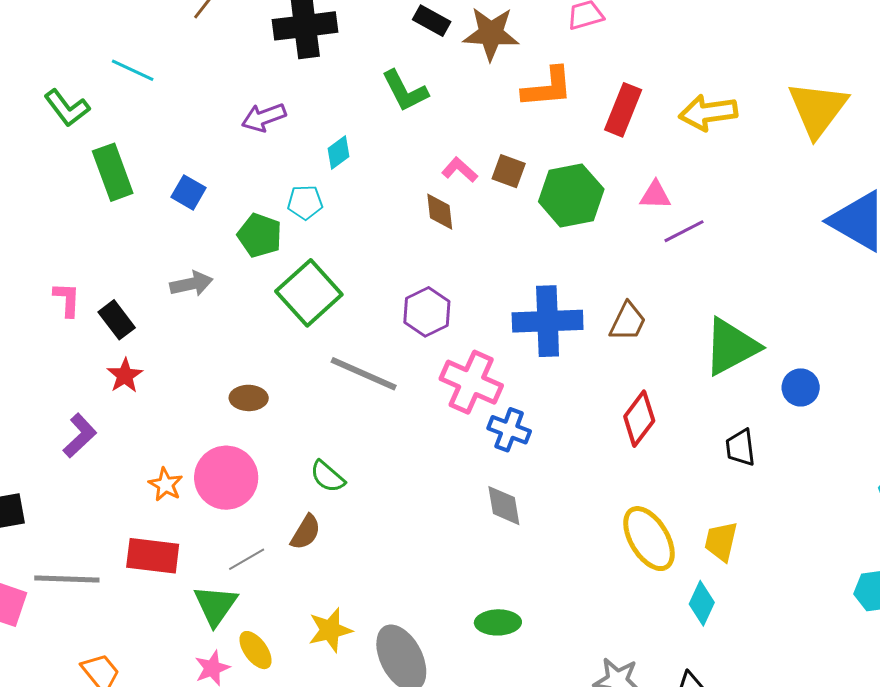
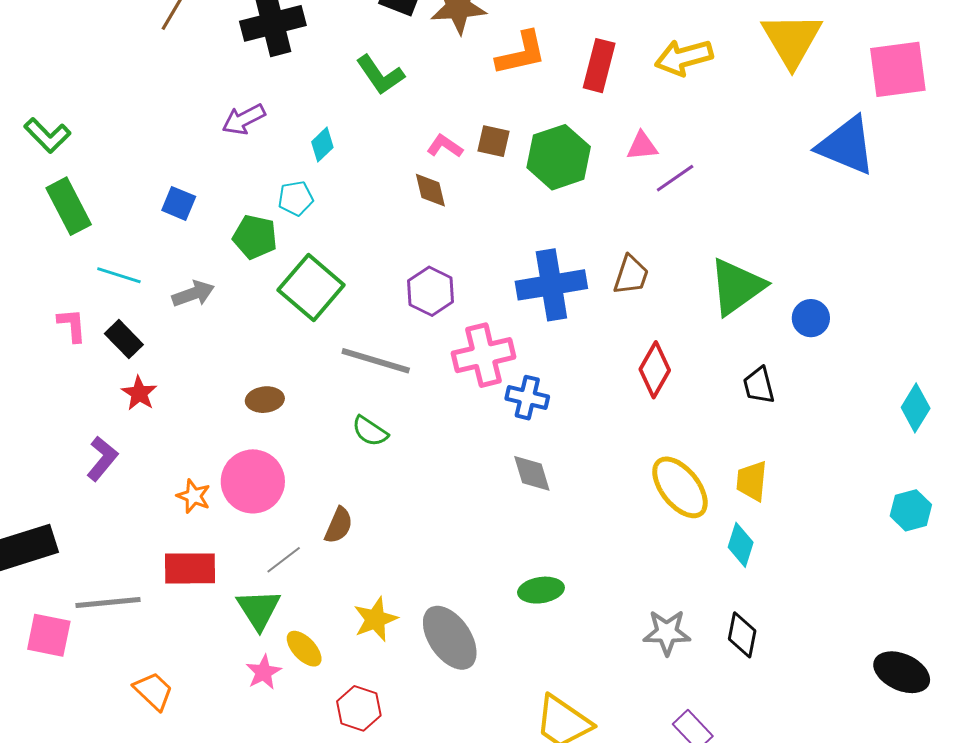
cyan line: (133, 70) -> (119, 275), moved
green rectangle: (113, 172) -> (69, 206), moved
pink cross: (471, 382) -> (484, 355), turned -30
green semicircle: (327, 477) -> (370, 431), moved

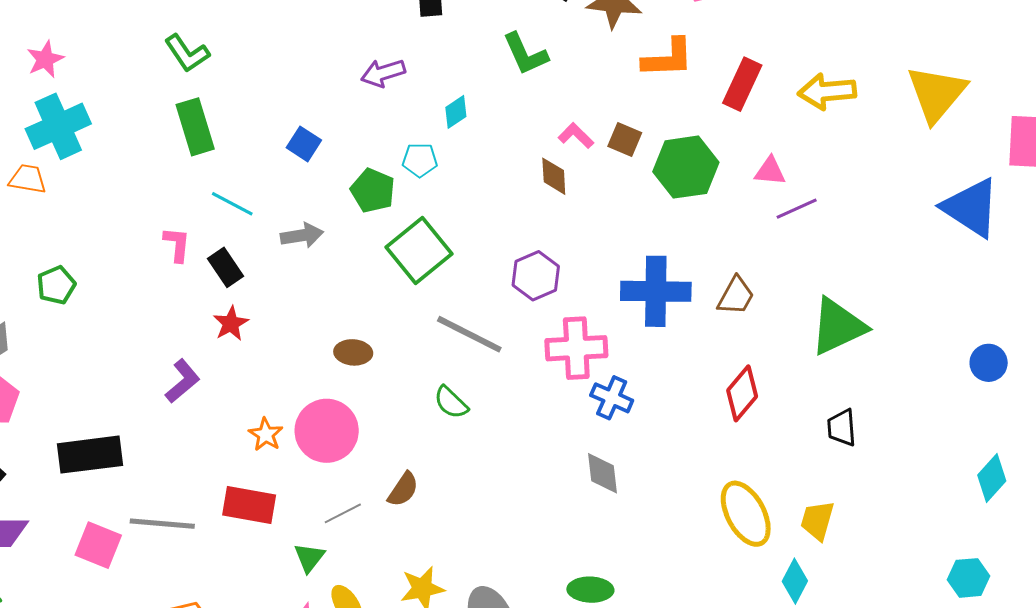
blue circle: (811, 318) -> (989, 363), moved
green triangle: (259, 609) -> (309, 558), size x0.7

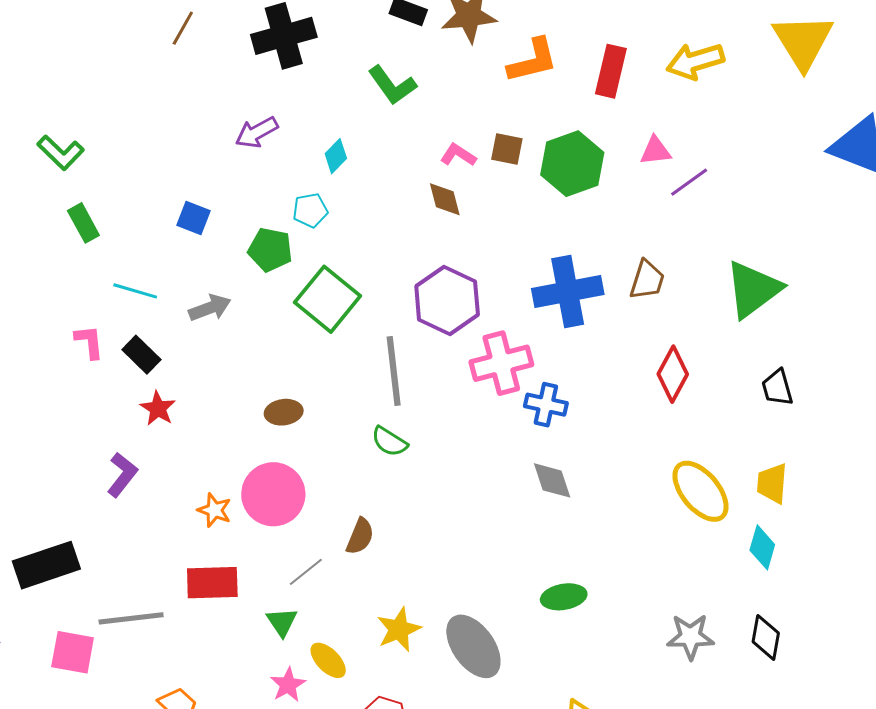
green rectangle: (195, 127) -> (83, 223), size x0.7
purple hexagon: (536, 276) -> (447, 300), size x1.4
gray line: (469, 334) -> (394, 371), turned 68

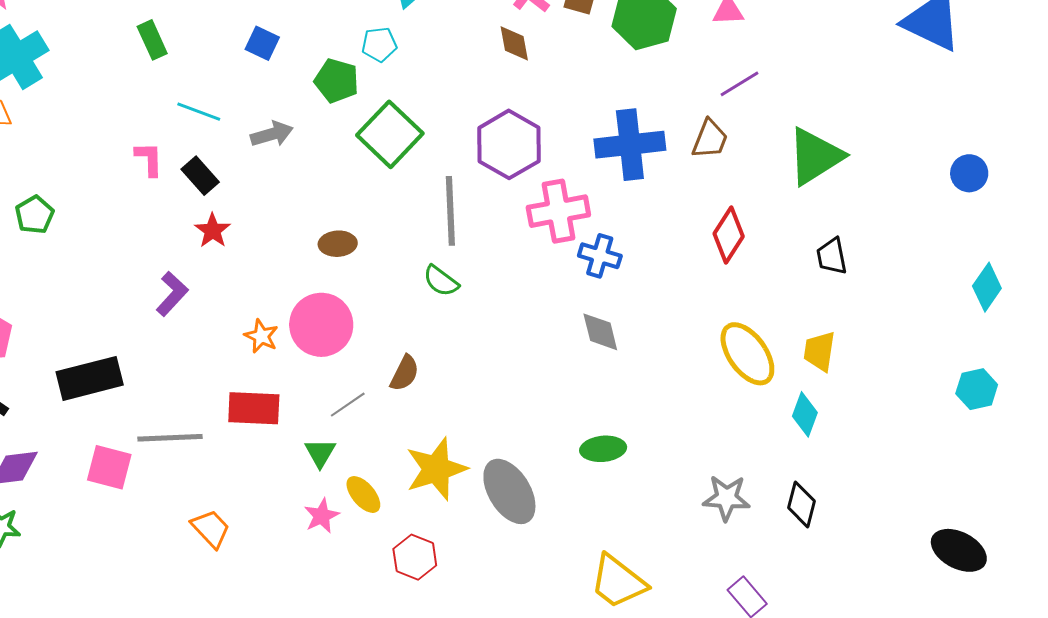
purple line: (689, 182) -> (740, 84), moved
yellow star: (399, 629) -> (436, 469), size x1.4

